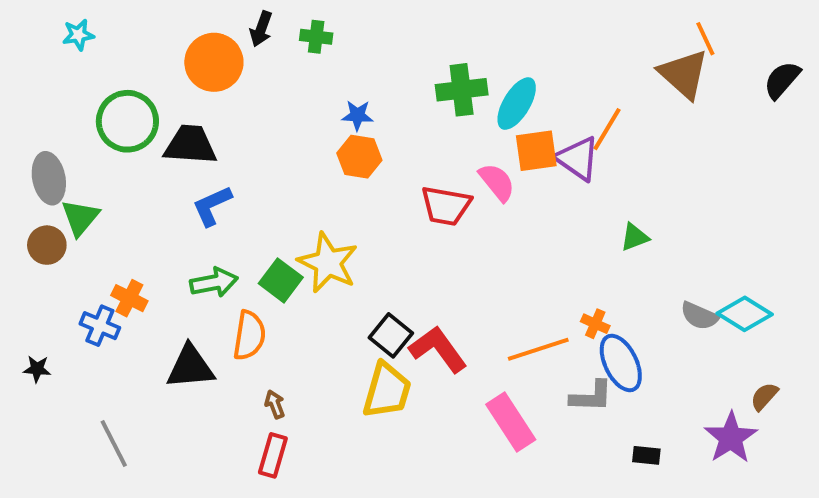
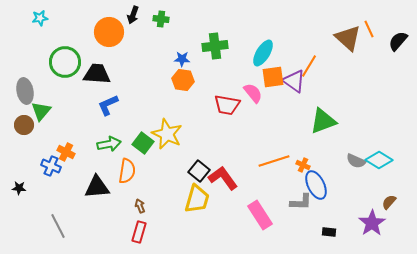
orange line: (705, 39) -> (369, 29), moved
green cross: (462, 90) -> (215, 46), moved
green triangle: (635, 237) -> (323, 121), size x1.8
orange line: (538, 349) -> (274, 161), moved

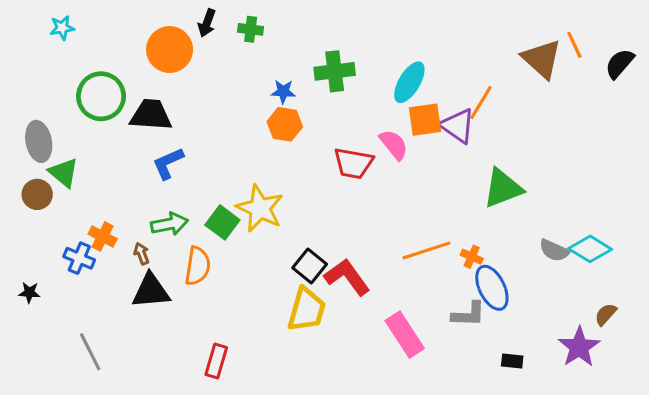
green triangle: (41, 111) -> (64, 173), turned -30
brown arrow: (140, 206) -> (142, 254), moved

